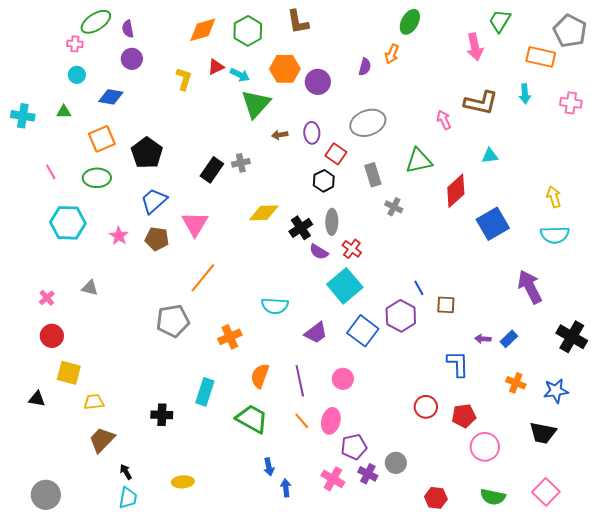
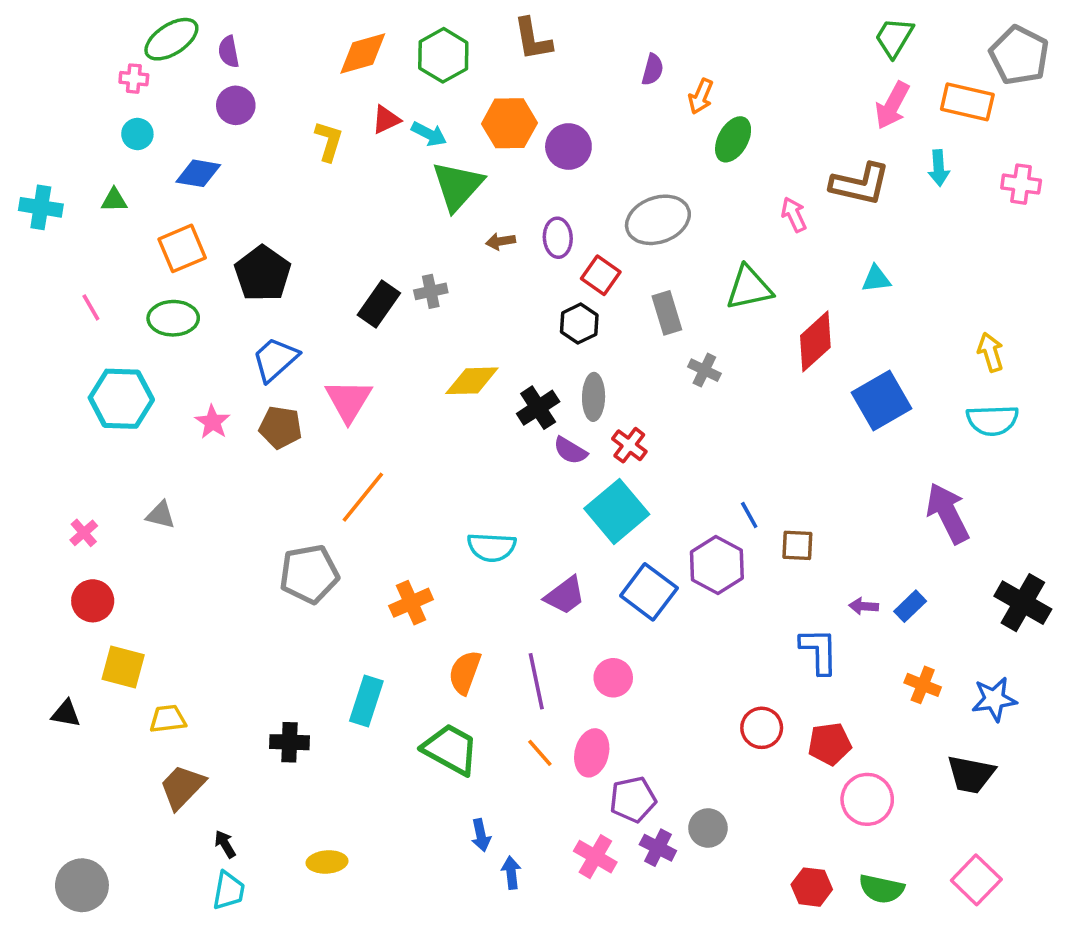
green ellipse: (410, 22) -> (733, 139), moved
pink arrow: (475, 47) -> (892, 105), moved, turned 40
purple semicircle: (365, 67) -> (653, 70), moved
red hexagon: (436, 498) -> (812, 887), moved

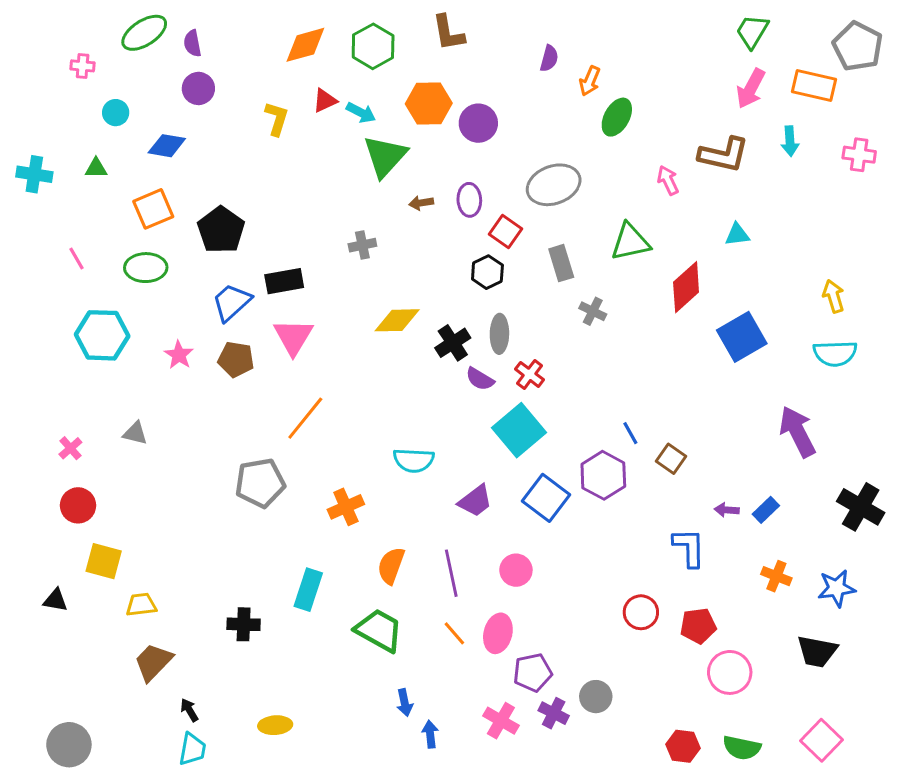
pink cross: (134, 79) -> (83, 66), moved
black rectangle: (379, 304) -> (284, 281), moved, turned 45
brown square: (797, 545) -> (671, 459), turned 32

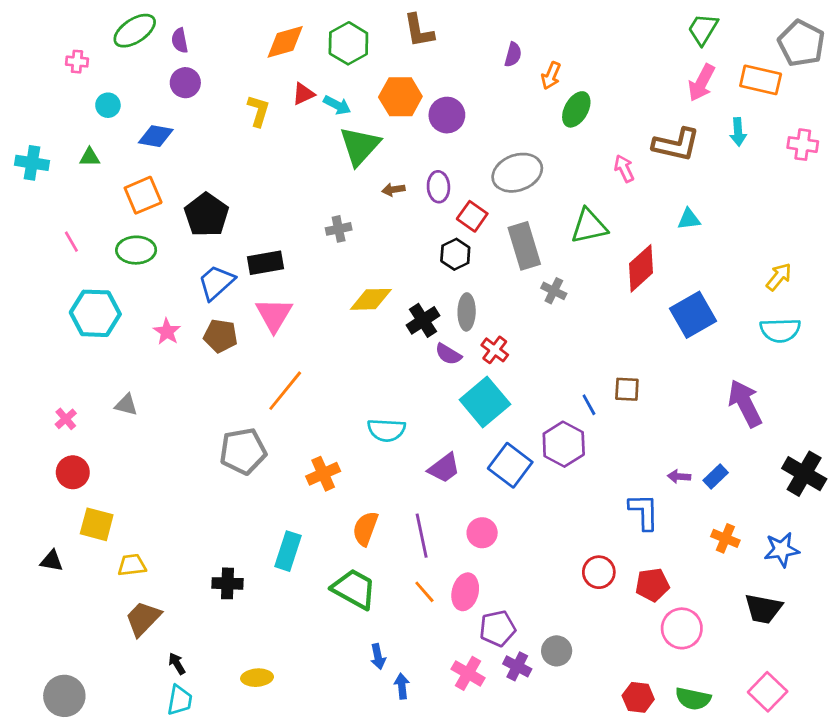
gray rectangle: (561, 263) -> (524, 246), size x1.4
yellow arrow: (834, 296) -> (779, 277), turned 56
brown square: (671, 459) -> (627, 389), moved, turned -32

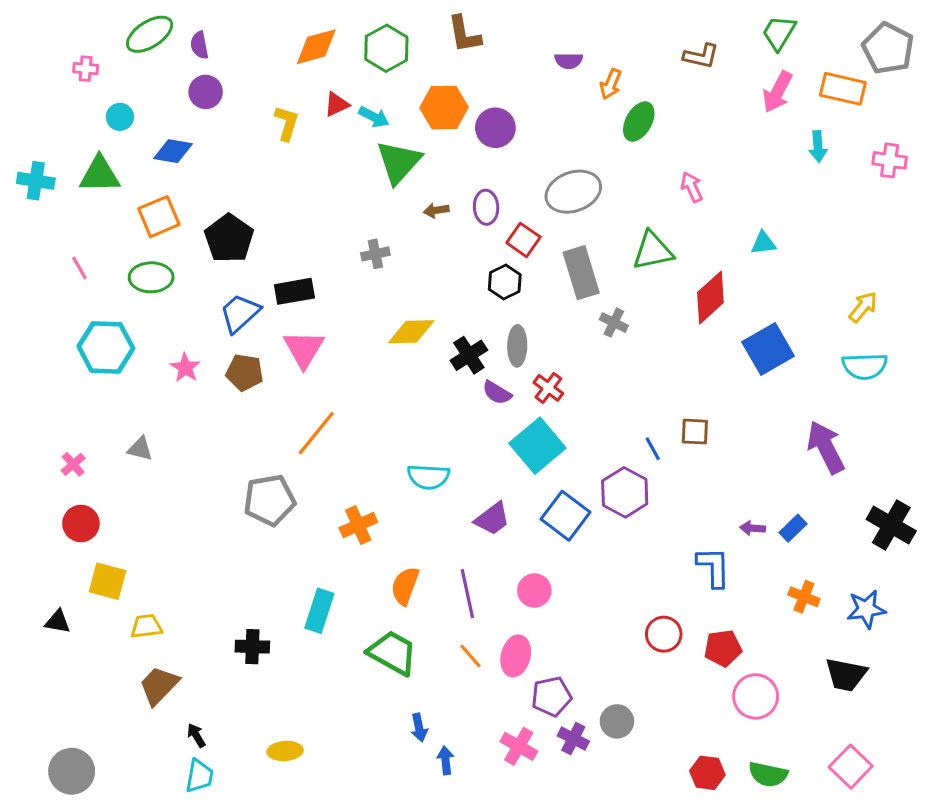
purple semicircle: (513, 55) -> (569, 61), turned 75
brown L-shape: (676, 145) -> (701, 56), moved, size x0.7
green triangle: (90, 157) -> (100, 174), size x1.8

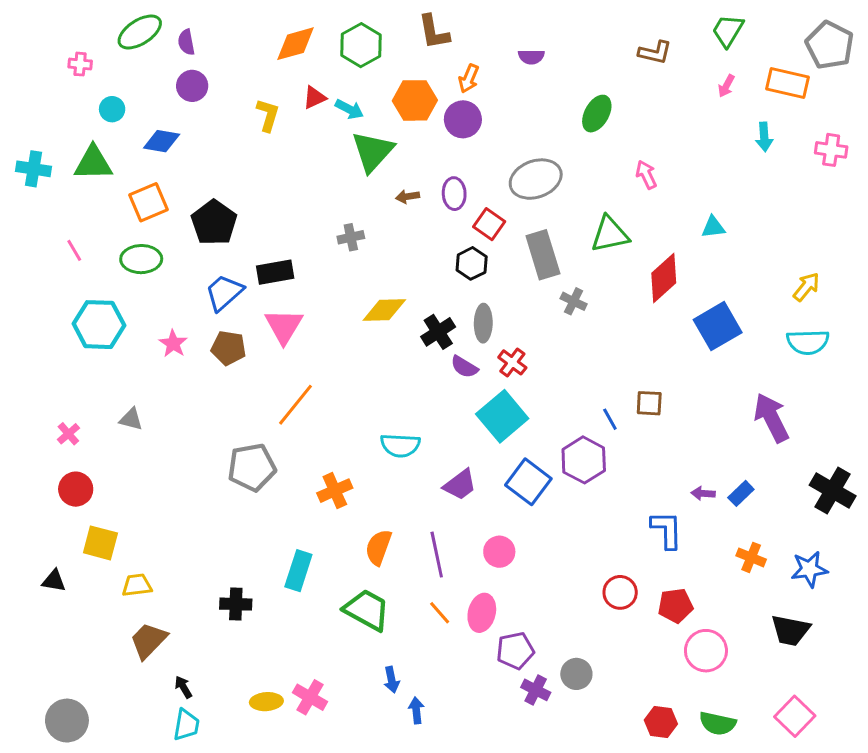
orange arrow: (611, 84) -> (469, 79), moved
pink arrow: (777, 92) -> (726, 86), size x0.6
pink cross: (519, 746) -> (310, 697), moved

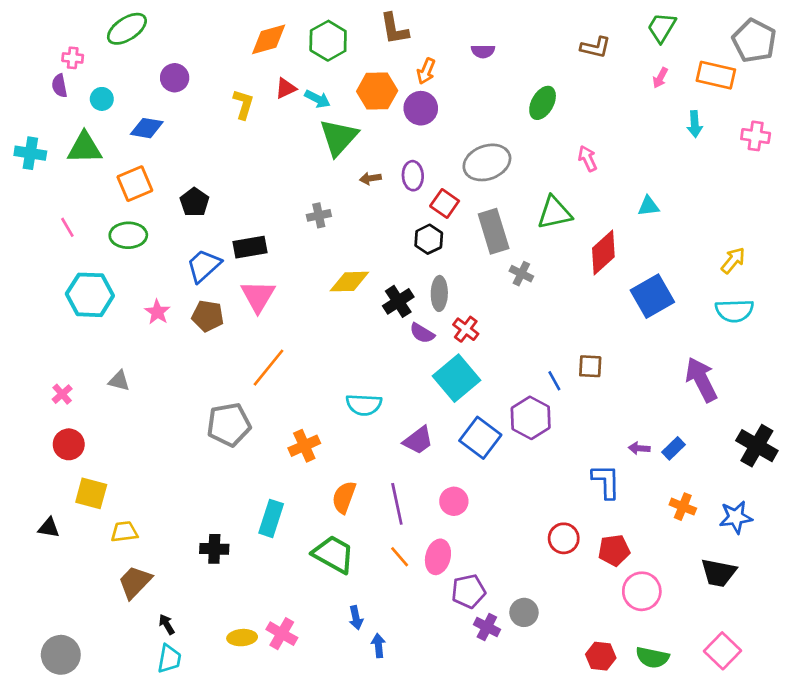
purple semicircle: (186, 42) -> (59, 86), moved
black pentagon: (214, 223) -> (194, 202), size x0.7

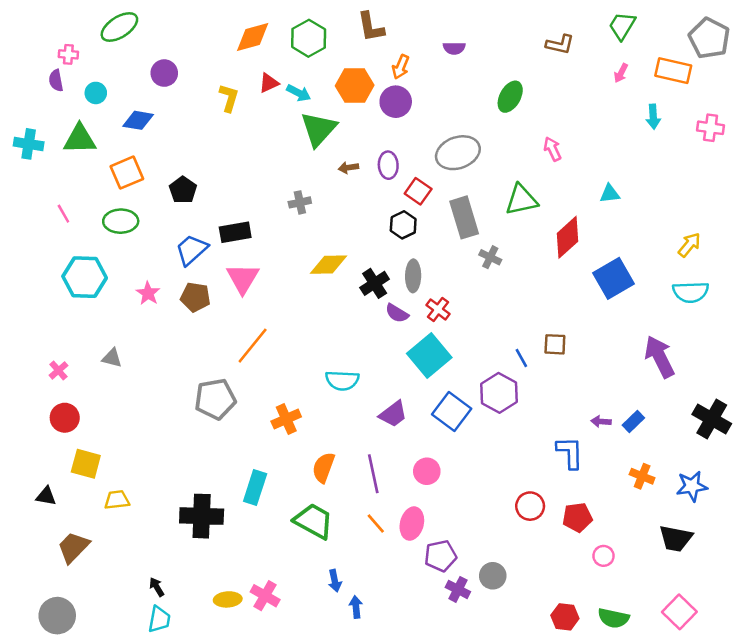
black cross: (214, 549) -> (202, 516), size x1.6
brown trapezoid: (135, 582) -> (73, 547), moved
pink circle: (642, 591) -> (604, 556), size x0.6

